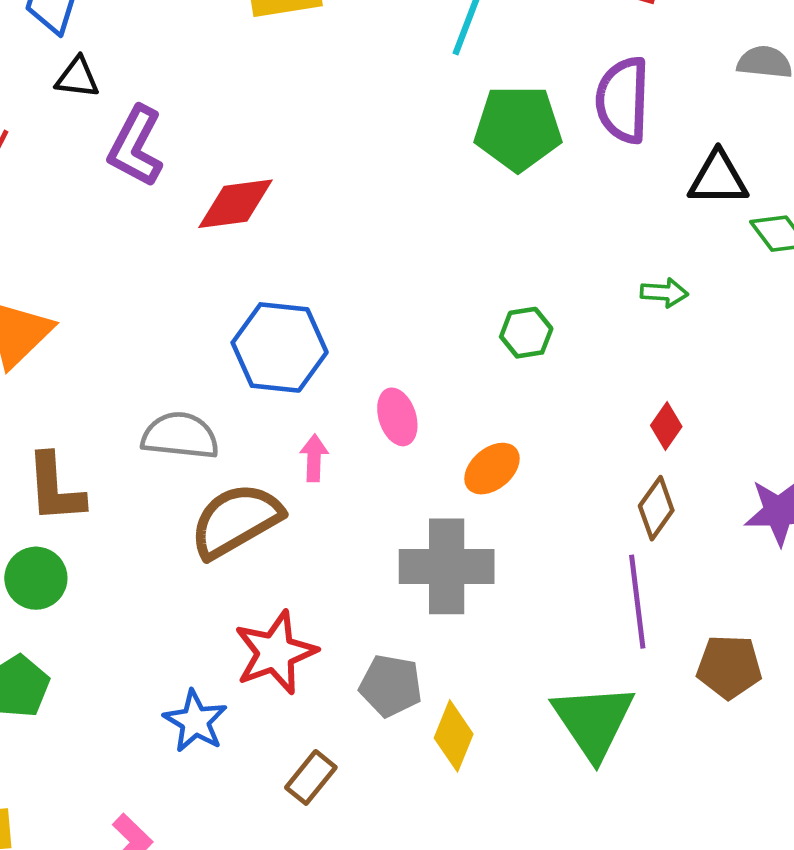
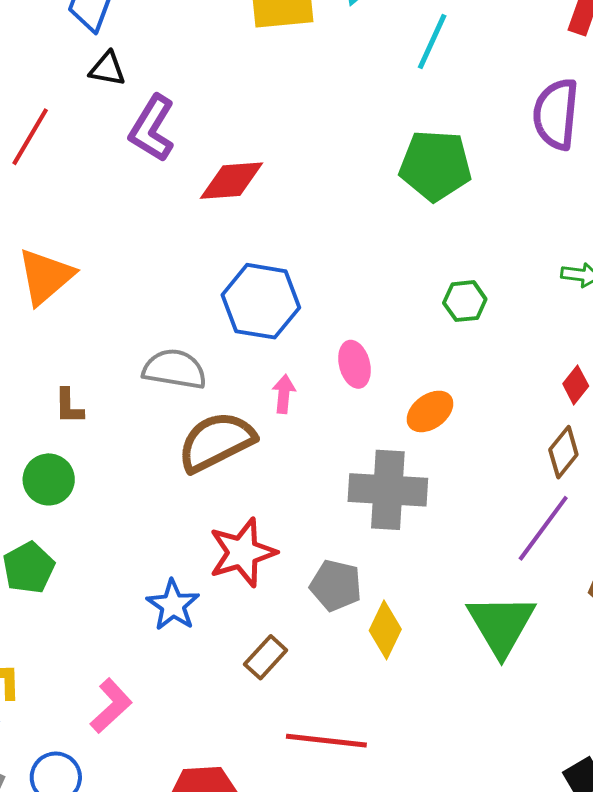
green pentagon: (518, 128) -> (435, 165), moved
brown L-shape: (55, 488) -> (69, 406), size x0.6
purple line: (637, 602) -> (543, 528), turned 40

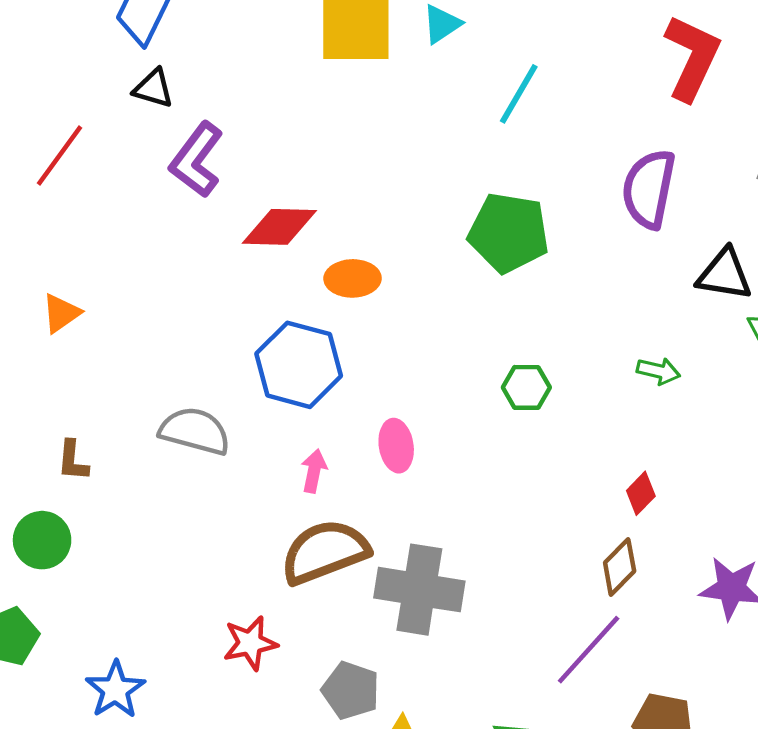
orange triangle: (46, 276) -> (61, 313), size x0.6
orange ellipse: (430, 411) -> (353, 278), moved, turned 30
brown semicircle: (216, 442) -> (325, 552), moved
red star: (242, 552) -> (250, 643), size x0.7
blue star: (173, 605) -> (115, 690), moved

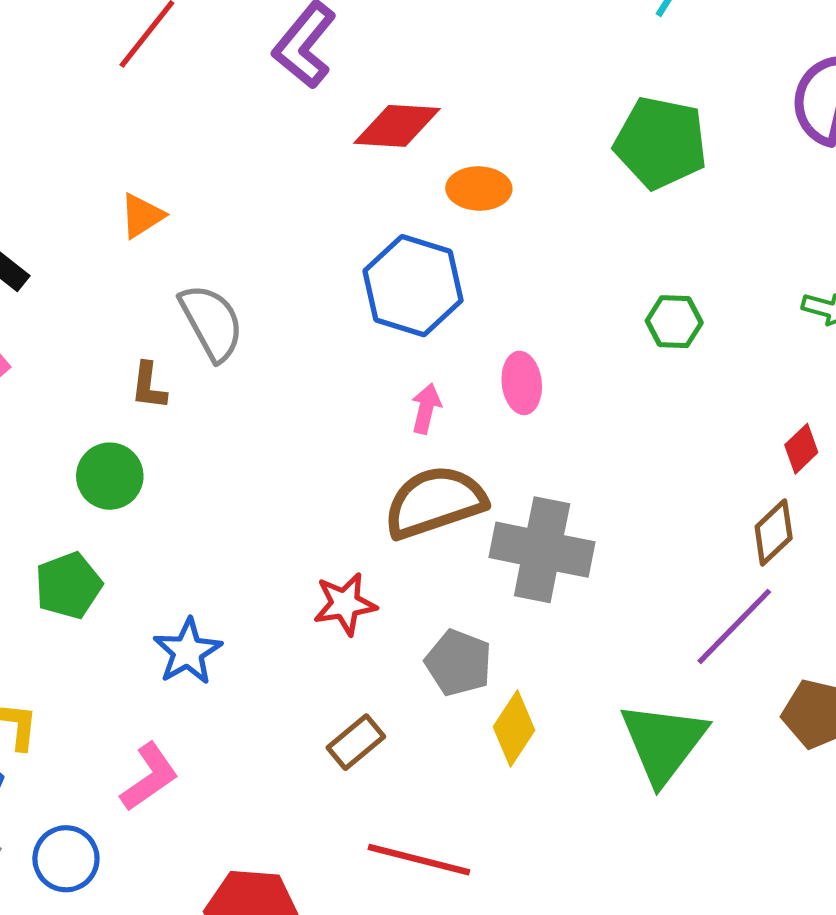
gray semicircle: (195, 431) -> (212, 322), moved, turned 44

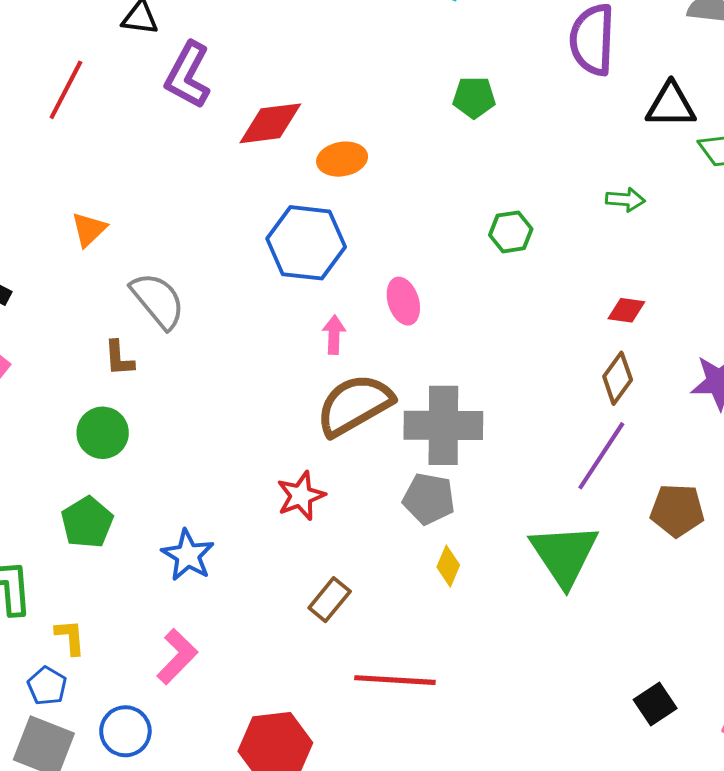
green pentagon: (661, 143) -> (474, 97), size x0.6
red diamond: (801, 449) -> (626, 310), turned 63
gray pentagon: (459, 663) -> (429, 499), moved
yellow diamond: (514, 729) -> (448, 566), size x0.7

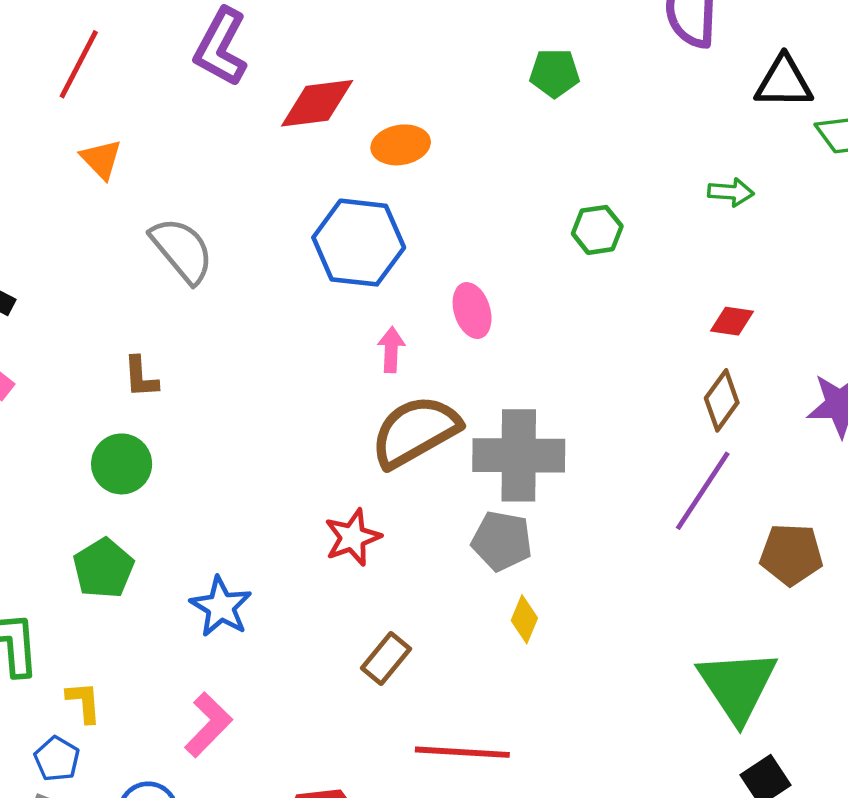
orange triangle: (89, 229) -> (101, 159), moved, turned -30
gray semicircle: (158, 300) -> (182, 250), moved
green triangle: (564, 555) -> (737, 686), moved

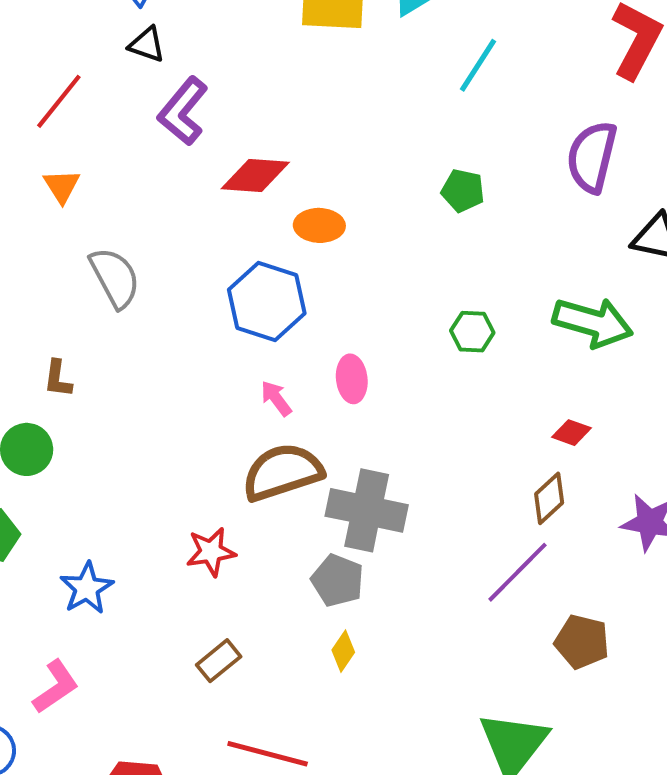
green arrow: (731, 192) -> (593, 322), size x2.0
pink arrow: (391, 350) -> (276, 398), turned -51

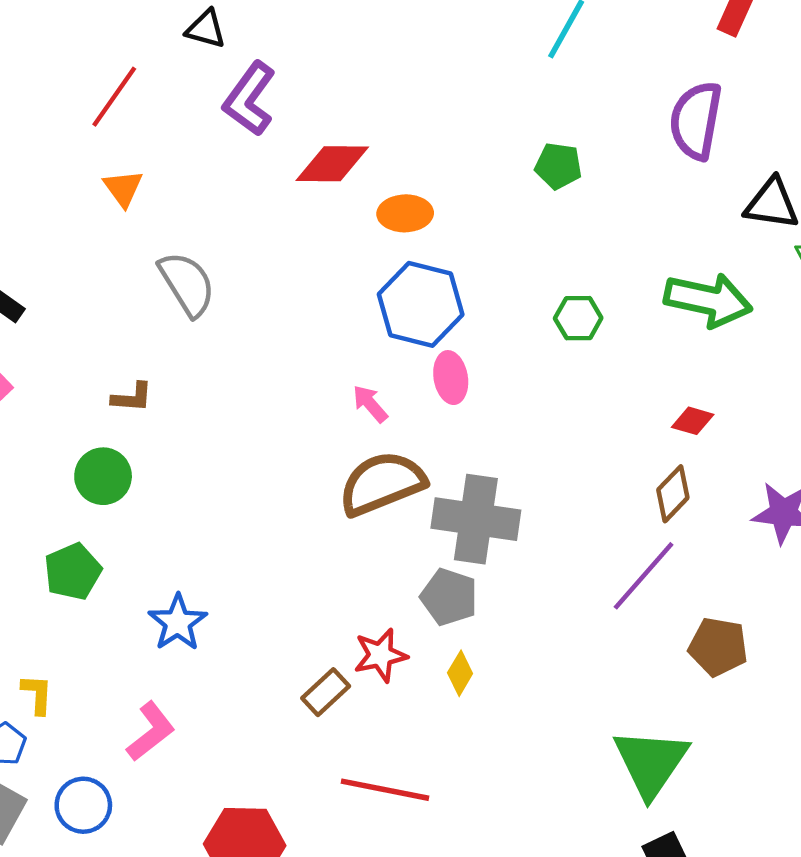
blue hexagon: (267, 301) -> (421, 304), moved
brown L-shape: (58, 379) -> (132, 397), turned -90
red star: (211, 552) -> (380, 655), moved

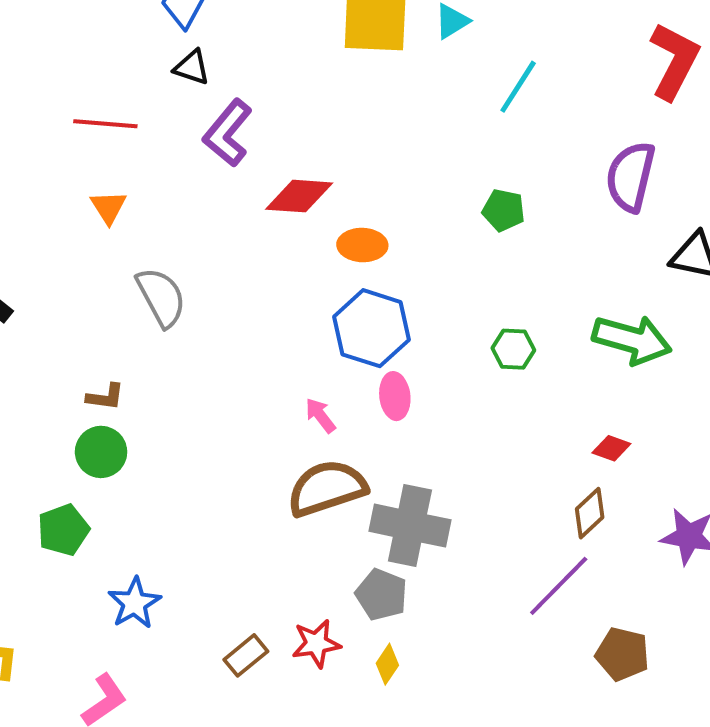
red line: (114, 97) -> (105, 124), turned 56
green circle: (103, 476) -> (101, 452), moved
green pentagon: (73, 572) -> (63, 530), moved
brown rectangle: (326, 692) -> (246, 655), moved

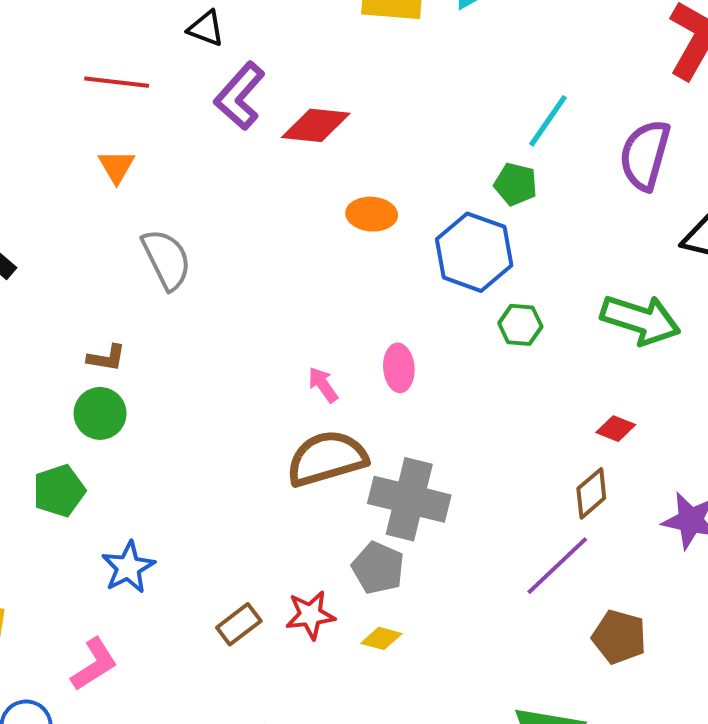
cyan line: (518, 87) -> (548, 121), moved
red diamond: (299, 196) -> (316, 125), moved
blue hexagon: (371, 328) -> (474, 252), moved
yellow diamond: (387, 664) -> (381, 638), turned 69

